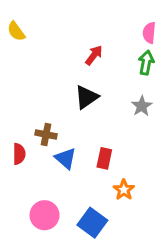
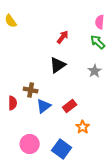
green arrow: (146, 63) -> (98, 42), turned -56
blue triangle: (65, 158) -> (44, 106), turned 42
red rectangle: (104, 158) -> (70, 106), turned 40

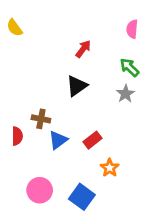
green arrow: (98, 42) -> (129, 67), moved

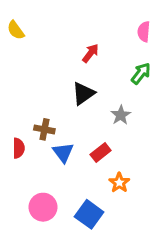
green arrow: (129, 67) -> (141, 73), turned 84
gray star: (125, 94) -> (121, 115), moved
blue triangle: (58, 140) -> (63, 152), turned -30

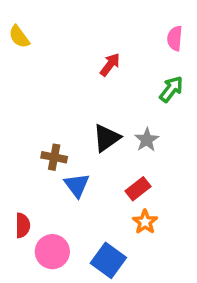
black triangle: (83, 93) -> (107, 138), moved
red semicircle: (19, 148) -> (23, 225), moved
red rectangle: (101, 152) -> (138, 189), moved

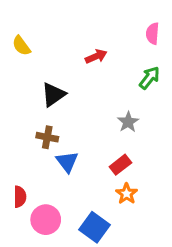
yellow semicircle: (19, 37) -> (21, 46), moved
red arrow: (110, 65) -> (96, 56), turned 30
black triangle: (107, 138) -> (53, 95), moved

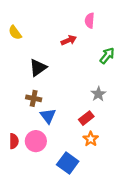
pink semicircle: (153, 33) -> (90, 20), moved
gray star: (128, 122) -> (98, 94), moved
pink circle: (46, 220) -> (36, 141), moved

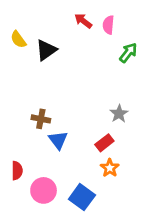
red arrow: (69, 40) -> (83, 21), moved, turned -120
green arrow: (107, 56) -> (128, 53), moved
black triangle: (38, 68) -> (46, 50), moved
pink circle: (36, 141) -> (44, 190), moved

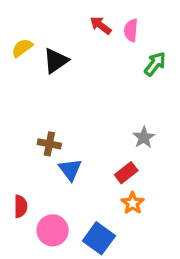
yellow semicircle: (18, 39) -> (22, 48), turned 90

